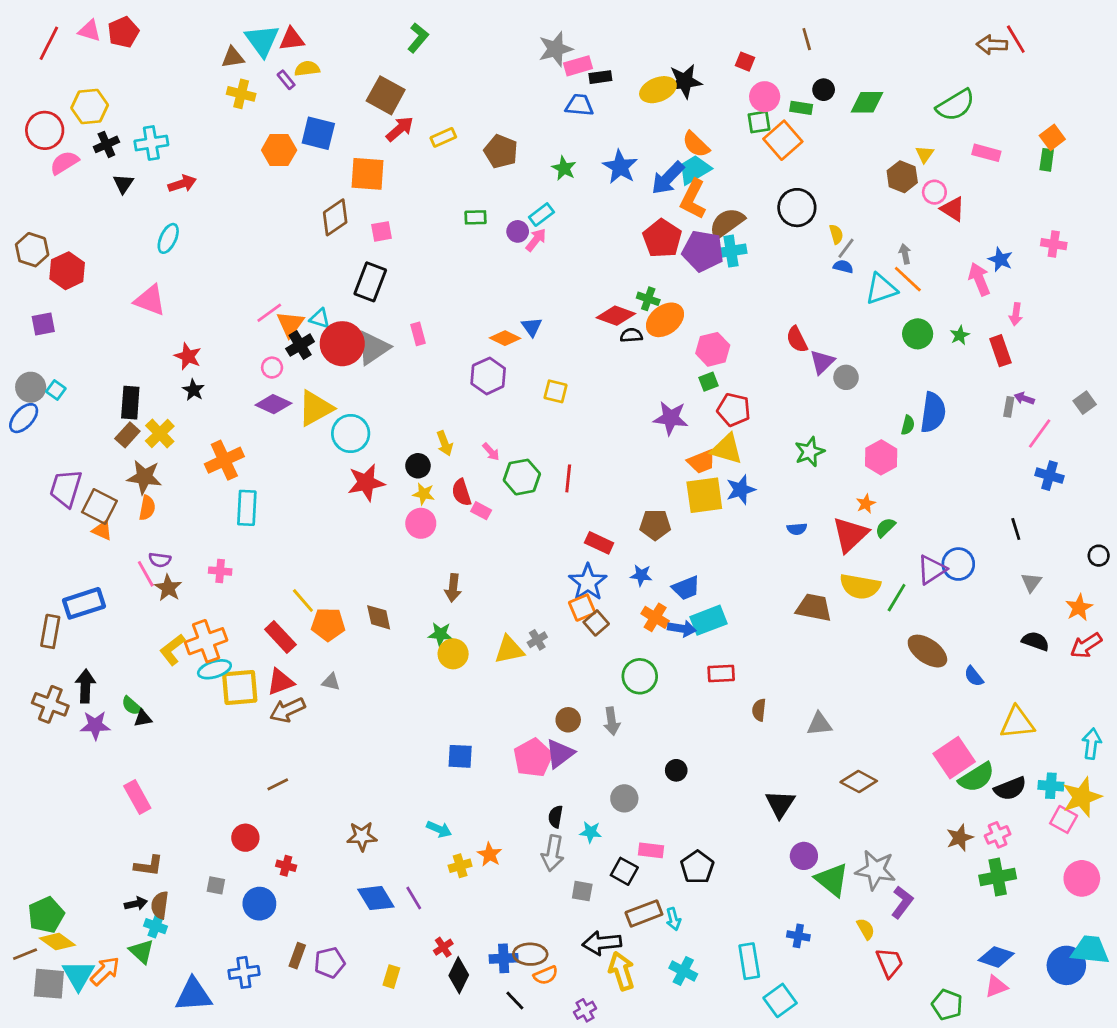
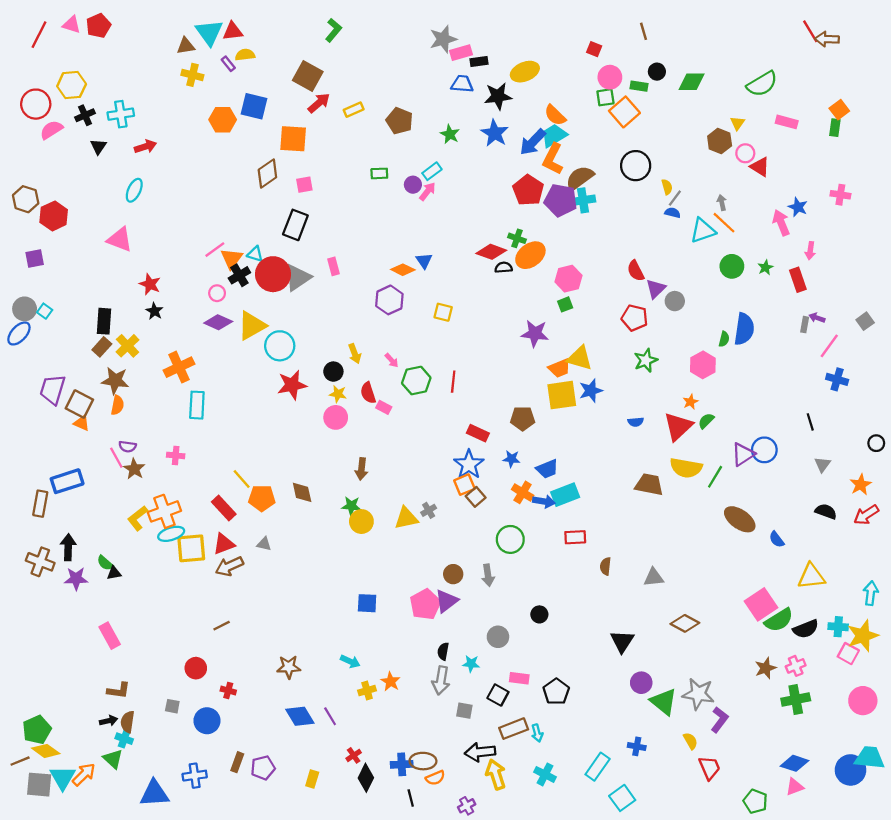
brown arrow: (992, 45) -> (827, 39), moved
black star: (685, 81) -> (498, 96), moved
red pentagon: (734, 410) -> (635, 318), moved
cyan rectangle: (749, 961) -> (598, 767), turned 44
black line: (515, 1000) -> (411, 798), turned 30

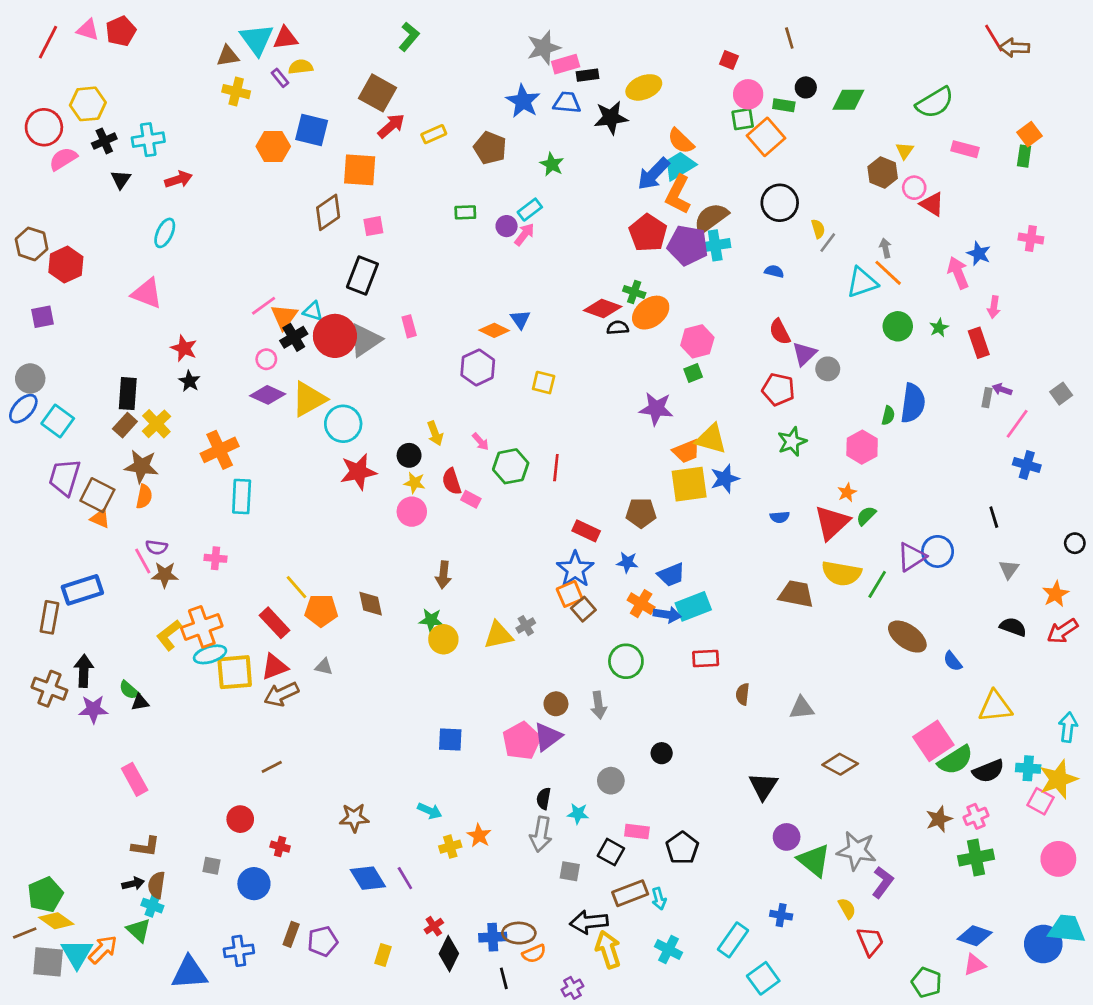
blue star: (495, 133) -> (523, 101), moved
blue semicircle: (673, 213) -> (774, 271), moved
cyan square: (45, 311) -> (58, 421), moved, size x1.6
brown star: (134, 469) -> (165, 575), turned -30

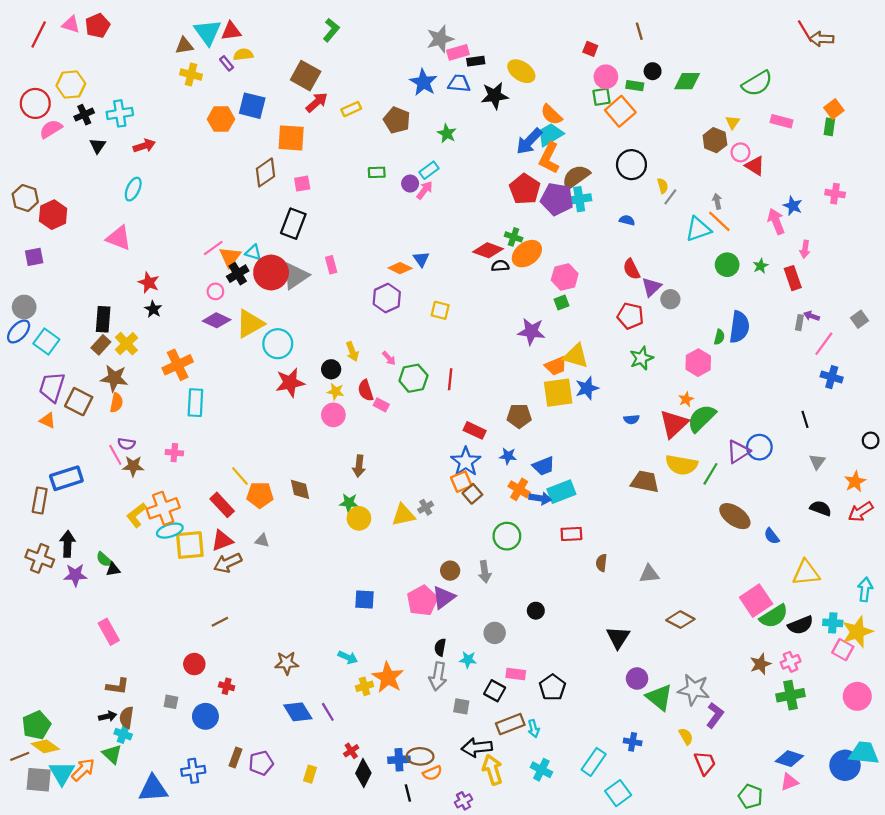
yellow ellipse: (644, 87) -> (521, 71), turned 56
green semicircle: (866, 516) -> (702, 418), size x1.8
orange triangle: (100, 518) -> (48, 420), moved
orange star: (479, 836) -> (388, 677), size x1.6

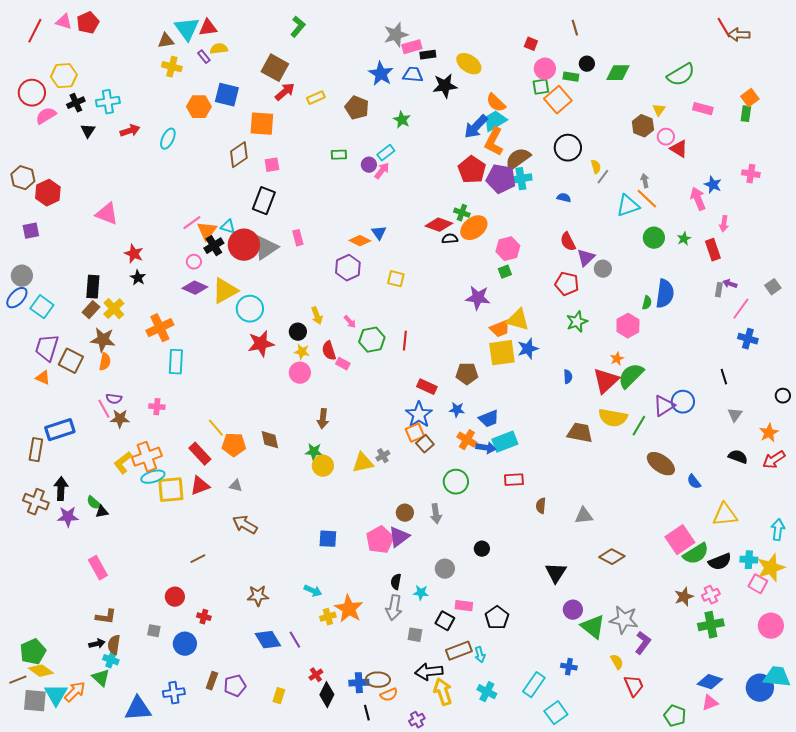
cyan ellipse: (133, 189) -> (168, 139), moved
blue semicircle: (631, 419) -> (568, 377), turned -88
brown arrow: (228, 563) -> (245, 525), moved, turned 55

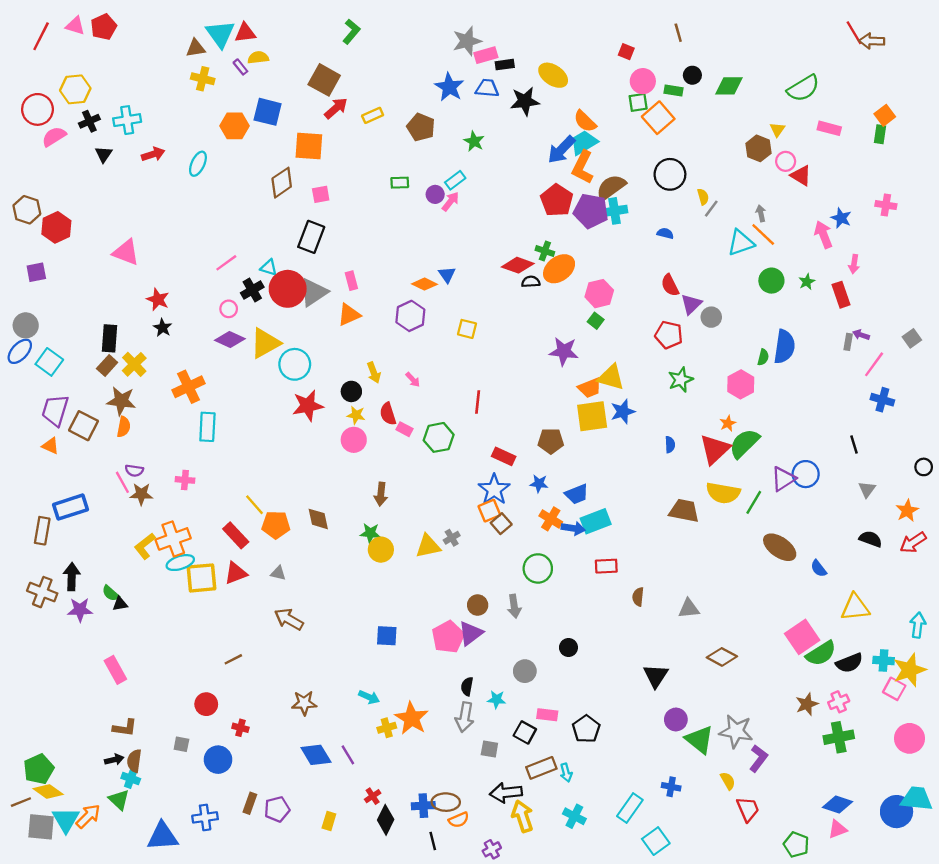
orange triangle: (207, 231) -> (349, 315), moved, turned 30
green square: (505, 272) -> (596, 321), turned -32
green hexagon: (372, 340) -> (439, 437), moved

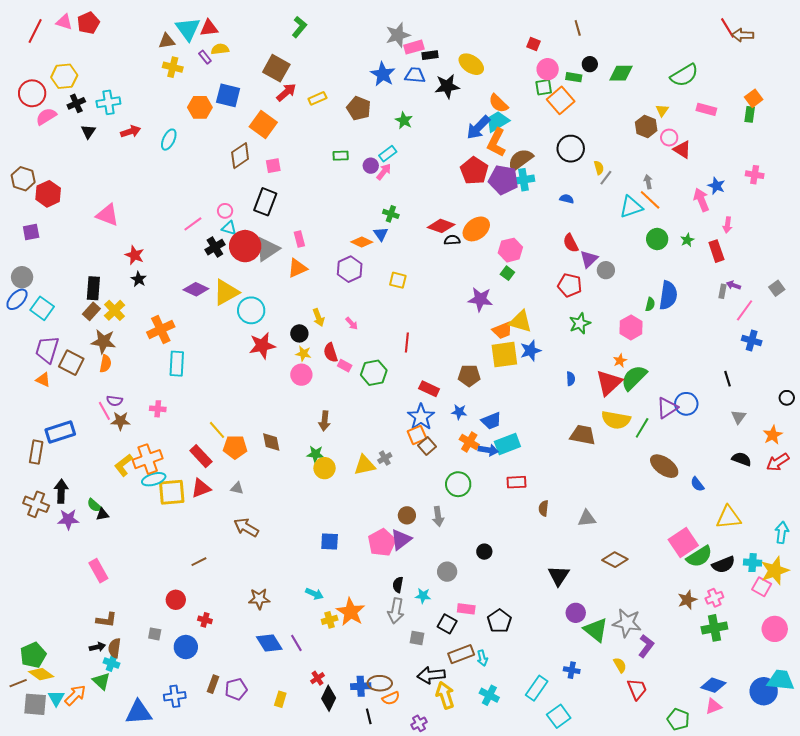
orange square: (309, 146) -> (263, 124), turned 32
green cross: (545, 251) -> (391, 214), moved
pink circle: (229, 309) -> (225, 211), moved
cyan triangle: (66, 820) -> (56, 698), size x0.7

